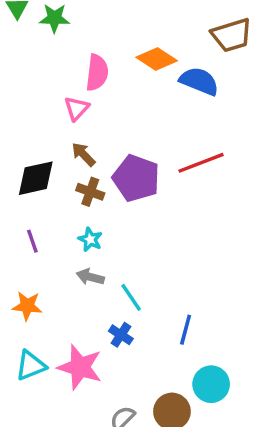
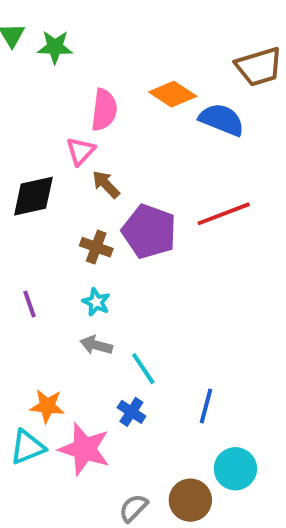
brown arrow: (83, 154) -> (106, 184), moved
black diamond: (36, 178) -> (33, 196), moved
orange star: (27, 306) -> (47, 406), moved

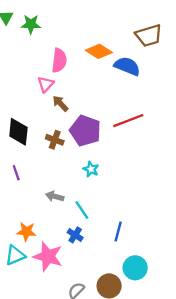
black diamond: (33, 196) -> (18, 132), moved, turned -72
cyan star: (96, 302) -> (91, 169), moved

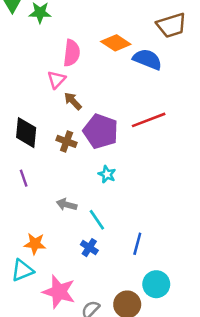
pink star: (48, 256) -> (59, 292), moved

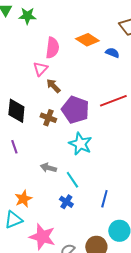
blue semicircle: (147, 59) -> (112, 53), size x0.6
cyan star: (107, 174) -> (80, 144), size x1.6
orange star: (35, 244) -> (23, 199), turned -30

